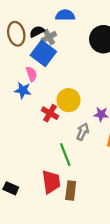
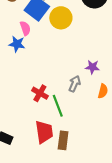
yellow circle: (68, 100) -> (61, 18), moved
red cross: (50, 113) -> (40, 93), moved

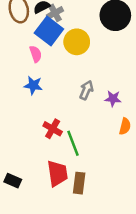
blue star: (17, 44) -> (33, 85), moved
gray arrow: (75, 84) -> (86, 90), moved

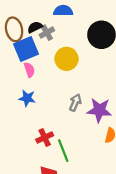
blue square: (49, 31) -> (26, 49), moved, turned 30
purple star: (113, 99) -> (99, 110), size x1.6
red cross: (53, 129) -> (45, 138), turned 35

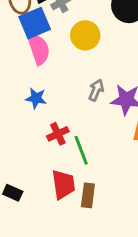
pink semicircle: (29, 70) -> (39, 49), size x1.6
blue star: (27, 98) -> (36, 98), moved

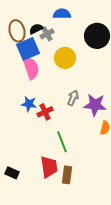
red cross: (58, 134) -> (45, 112), moved

